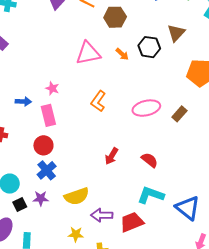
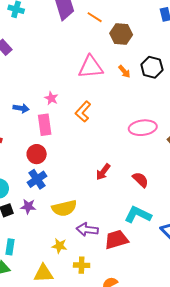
orange L-shape: (98, 101) -> (83, 112), moved

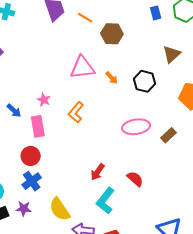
black hexagon: (152, 67) -> (144, 81), moved
orange arrow: (124, 72) -> (112, 78), moved
blue arrow: (21, 108) -> (14, 111), turned 35
yellow semicircle: (64, 208) -> (60, 209), turned 70
cyan L-shape: (138, 215) -> (105, 201), moved, turned -76

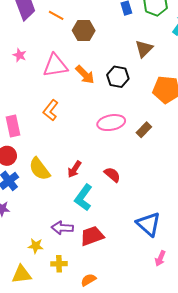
orange arrow: (112, 78) -> (85, 75), size x1.5
pink star: (44, 100) -> (20, 55), moved
yellow semicircle: (60, 209) -> (39, 169), moved

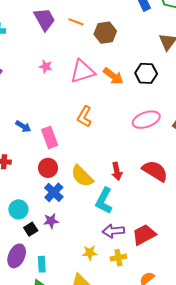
red arrow: (74, 169) -> (117, 171), turned -36
red semicircle: (112, 175) -> (155, 171), size x1.5
cyan L-shape: (83, 198) -> (104, 201), moved
yellow cross: (59, 264) -> (118, 258), moved

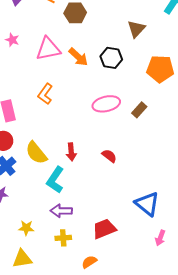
red semicircle: (155, 171) -> (109, 156), size x0.6
red trapezoid: (144, 235) -> (104, 229), moved
yellow star: (90, 253) -> (26, 228), moved

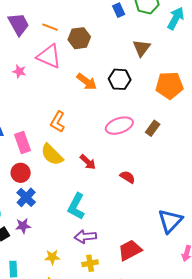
pink triangle: (48, 49) -> (49, 56), moved, turned 40
red arrow: (71, 152) -> (88, 162), moved, turned -36
yellow semicircle: (36, 153) -> (52, 155), moved
blue triangle: (147, 204) -> (170, 221), turned 40

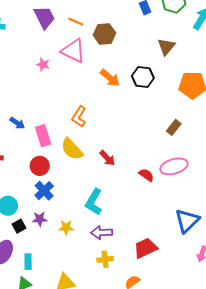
pink ellipse: (119, 126) -> (174, 166), moved
yellow star: (52, 257) -> (66, 227), moved

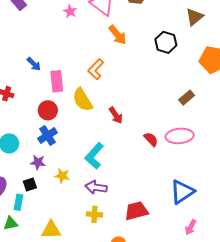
orange arrow: (110, 78) -> (117, 35), moved
black square: (19, 226) -> (30, 185), moved

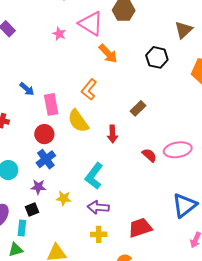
brown rectangle: (187, 98) -> (138, 108), moved
red arrow: (116, 115) -> (112, 134), turned 36

